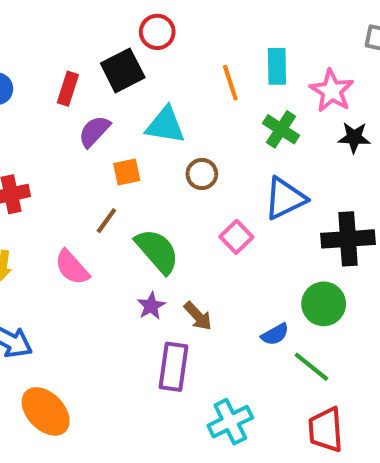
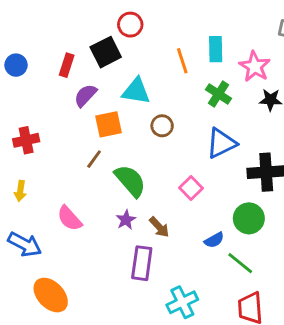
orange square: (127, 172) -> (109, 124), size x1.4
pink square: (236, 237) -> (191, 188), moved
pink semicircle: (72, 267) -> (70, 218), moved

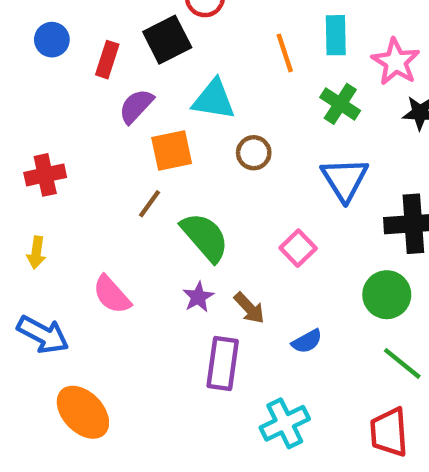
blue circle: (16, 65) -> (52, 40), moved
blue triangle: (221, 143) -> (345, 179), turned -36
blue semicircle: (214, 240) -> (307, 341), moved
green line: (240, 263) -> (402, 363), moved

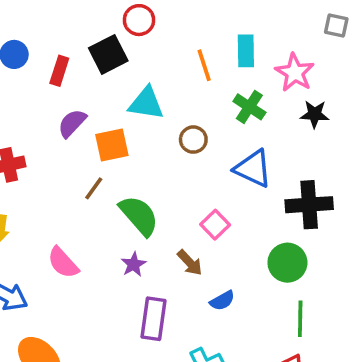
purple semicircle: (136, 106) -> (72, 123), moved
brown circle: (254, 153) -> (193, 140), moved
blue triangle: (345, 179) -> (253, 168), turned -33
brown arrow: (249, 308) -> (190, 263), moved
green line: (402, 363) -> (300, 319), turned 52

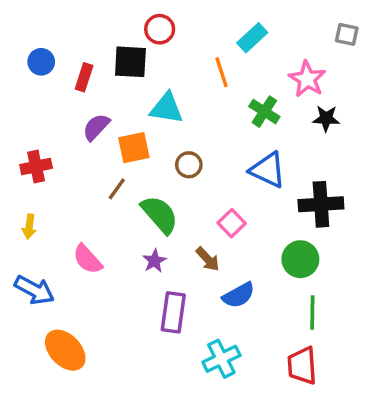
cyan rectangle: (246, 51) -> (252, 38), moved, turned 48
black square: (108, 54) -> (130, 62), turned 30
brown circle: (193, 140) -> (189, 165), moved
blue semicircle: (222, 301) -> (239, 295), size x1.4

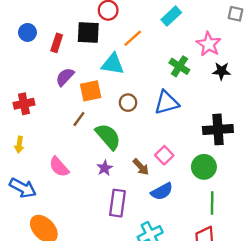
orange line: (221, 72) -> (133, 38), moved, turned 66
blue triangle: (268, 170) -> (167, 103), moved, turned -40
pink square: (232, 223) -> (164, 155), moved

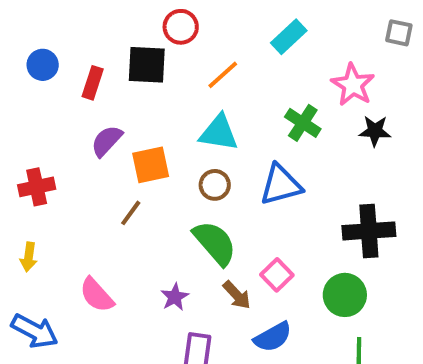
cyan triangle: (113, 64) -> (219, 133), moved
green semicircle: (108, 136) -> (215, 243), moved

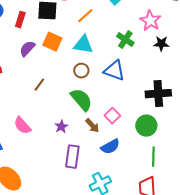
orange square: (151, 165) -> (52, 42), moved, turned 36
blue triangle: (281, 185) -> (114, 71), turned 35

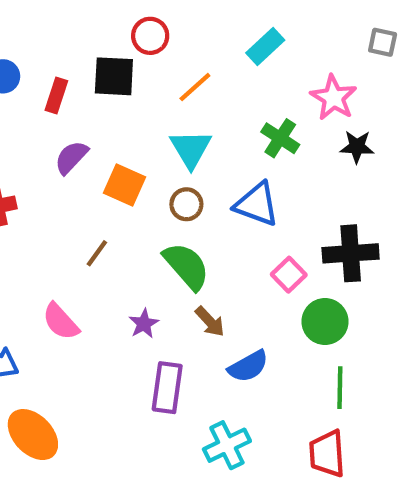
orange square: (52, 42) -> (125, 185), moved
cyan triangle: (83, 45) -> (191, 149), turned 50
brown line: (39, 85) -> (97, 253), moved
pink square: (112, 116) -> (289, 275), moved

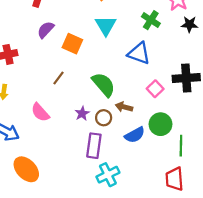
brown circle: (186, 204) -> (104, 118), moved
brown arrow: (210, 322) -> (124, 107), moved, turned 147
green circle: (325, 322) -> (160, 124), moved
cyan cross: (227, 445) -> (108, 175), moved

